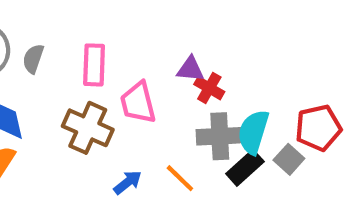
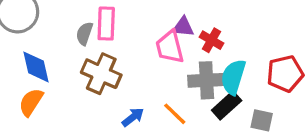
gray semicircle: (33, 59) -> (84, 34), moved
red cross: (209, 88) -> (212, 40), moved
pink trapezoid: (138, 103) -> (170, 47), moved
gray square: (289, 159) -> (262, 120), moved, turned -30

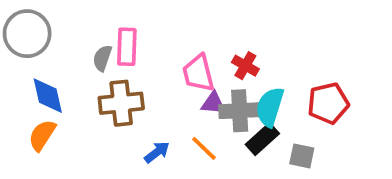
purple triangle: (183, 27) -> (213, 103), moved
brown cross: (101, 74) -> (121, 103), turned -30

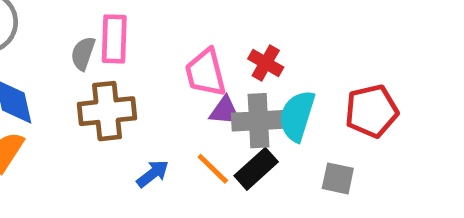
black rectangle: (262, 139) -> (256, 169), moved

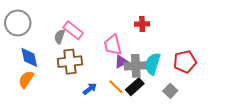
pink rectangle: (114, 39) -> (73, 30), turned -54
red cross: (266, 63) -> (142, 24), moved, turned -32
purple triangle: (225, 111) -> (121, 62), turned -32
gray square: (338, 178) -> (170, 91), turned 32

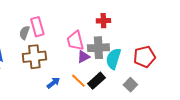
pink rectangle: (73, 30) -> (37, 27), turned 36
gray cross: (136, 66) -> (98, 48), moved

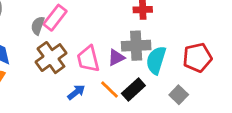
pink rectangle: (37, 27) -> (55, 18), turned 54
pink trapezoid: (75, 41) -> (88, 59), moved
brown cross: (34, 57) -> (51, 58), turned -30

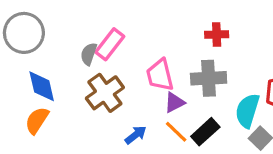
purple triangle: (116, 58) -> (175, 103), moved
pink trapezoid: (88, 59) -> (160, 75), moved
cyan semicircle: (156, 60) -> (247, 111), moved

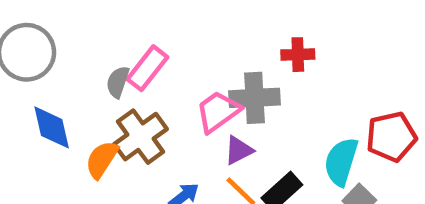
pink trapezoid: (160, 75) -> (218, 112), turned 68
gray cross: (209, 78) -> (255, 98), moved
orange semicircle: (37, 120) -> (102, 159), moved

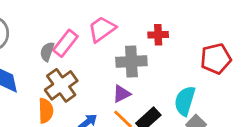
pink trapezoid: (218, 112) -> (102, 29), moved
red pentagon: (391, 137) -> (216, 59), moved
orange semicircle: (102, 159) -> (46, 111), moved, turned 145

